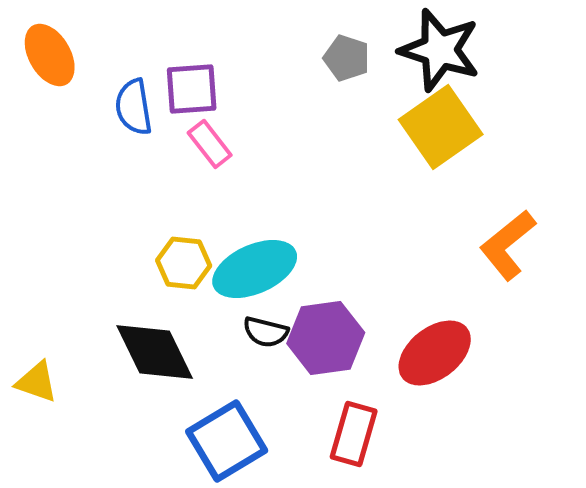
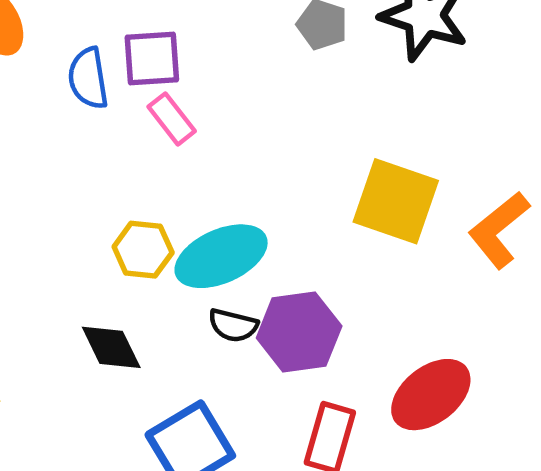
yellow square: (441, 127) -> (396, 201), moved, turned -36
black diamond: (155, 352) -> (111, 347), size x0.7
red ellipse: (435, 353) -> (431, 395), moved

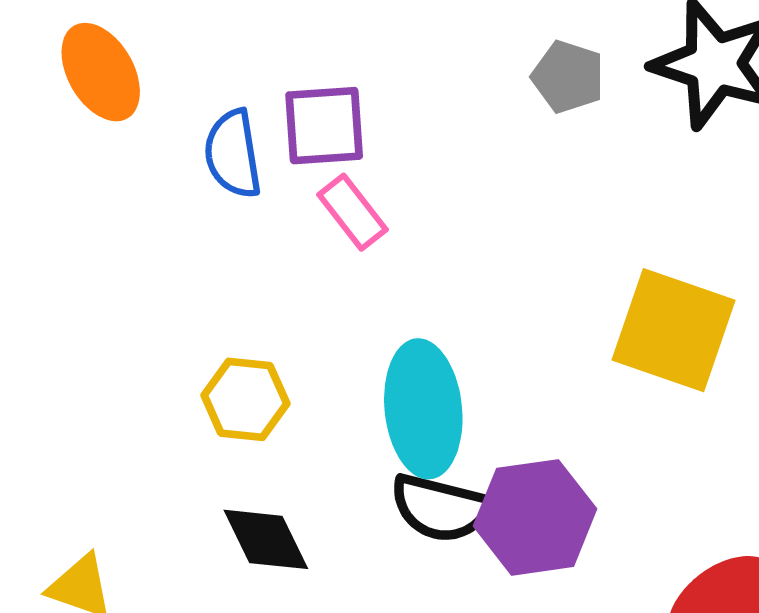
yellow hexagon: (143, 250) -> (245, 399), moved
cyan ellipse: (221, 256) -> (423, 409), turned -72
black semicircle: (233, 325) -> (441, 508), size x1.4

